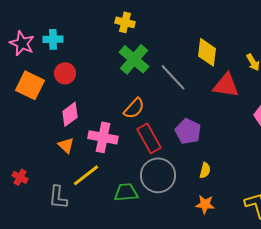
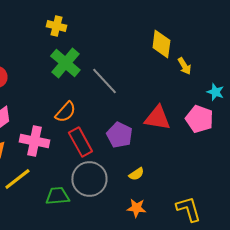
yellow diamond: (207, 52) -> (161, 44), moved
red triangle: (226, 85) -> (157, 118), moved
yellow semicircle: (205, 170) -> (136, 174), turned 42

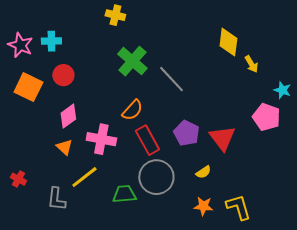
yellow cross: (56, 26) -> (115, 15), moved
red triangle: (157, 118) -> (222, 138), moved, turned 44
yellow L-shape: (188, 209) -> (238, 207), moved

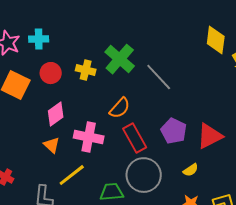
yellow cross: (115, 15) -> (86, 70), moved
red triangle: (222, 138) -> (210, 136), turned 40

